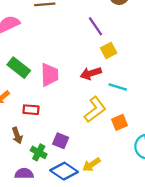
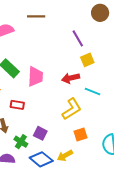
orange square: (120, 122) -> (81, 134), moved

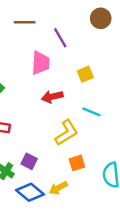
purple line: (78, 38) -> (60, 38), moved
pink trapezoid: (35, 77) -> (40, 63), moved
red arrow: (71, 78) -> (52, 97), moved

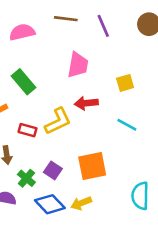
purple line: (60, 38) -> (103, 26), moved
yellow L-shape: (67, 133) -> (58, 121), moved
orange square: (77, 163) -> (92, 166), moved, size x1.6

